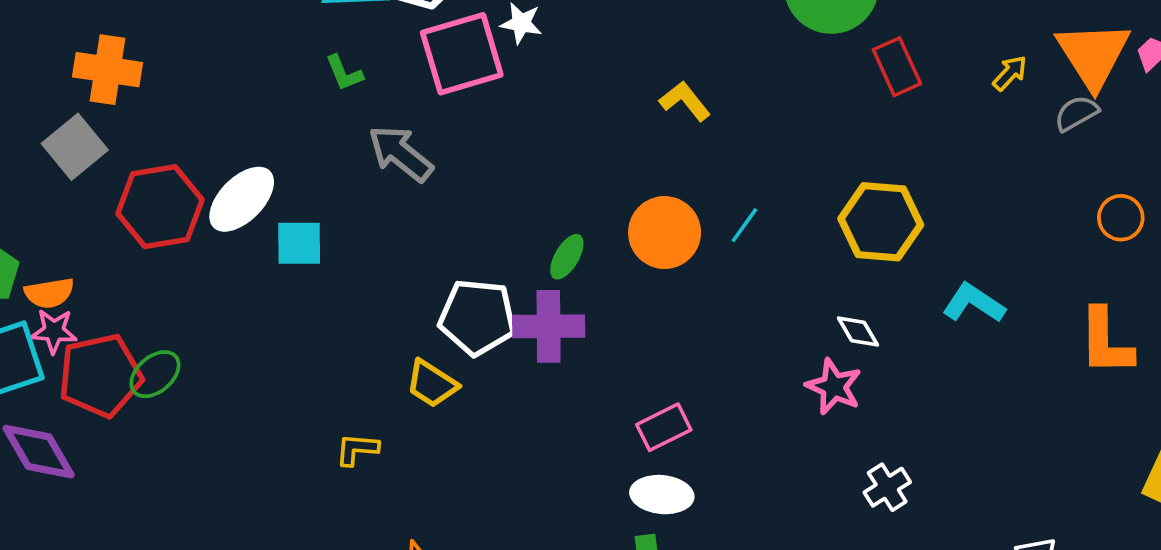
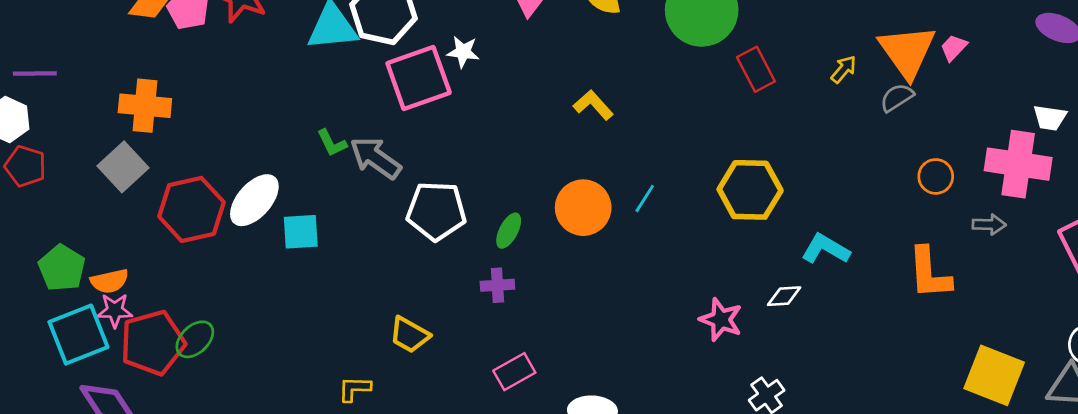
green L-shape: (344, 73) -> (332, 143), moved
white pentagon: (477, 317) -> (436, 211), moved
purple cross: (549, 326) -> (497, 285), size x0.6
white diamond: (858, 331) -> (784, 296), moved, turned -60
pink rectangle: (664, 427) -> (514, 372), moved

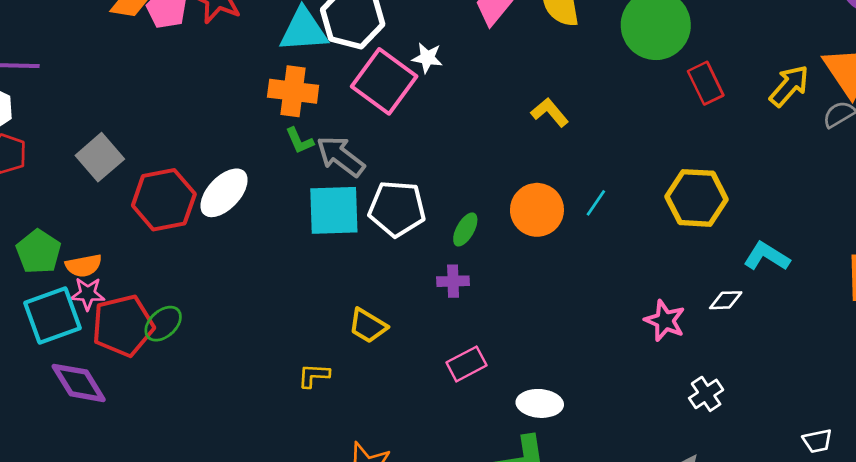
yellow arrow: (844, 69) -> (789, 86), size x1.6
pink square: (419, 78) -> (384, 81), turned -36
orange cross: (145, 106) -> (293, 91), moved
cyan square: (301, 232) -> (334, 210), moved, size x1.5

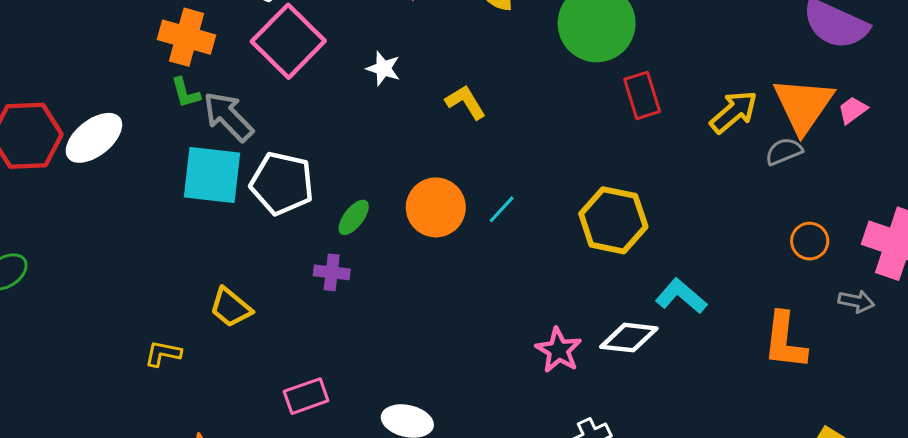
white star: (427, 58) -> (383, 69), moved
white diamond: (726, 300) -> (629, 338), size x1.5
pink rectangle: (466, 364) -> (306, 396), moved

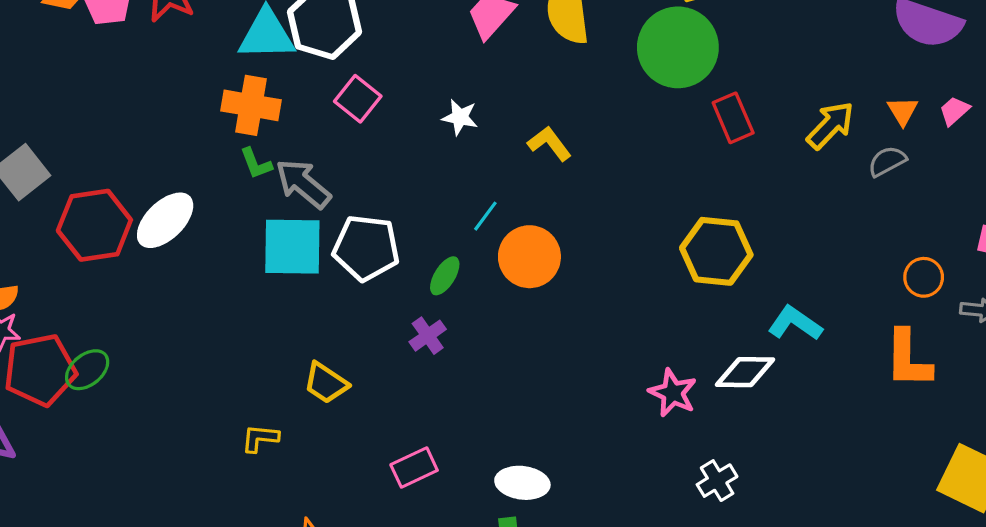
pink square: (288, 41) -> (358, 99), size x0.6
orange triangle: (803, 105) -> (903, 111), size x0.5
cyan line: (502, 209) -> (485, 216), moved
orange circle: (810, 241) -> (924, 277), moved
purple cross: (332, 272) -> (428, 336), turned -36

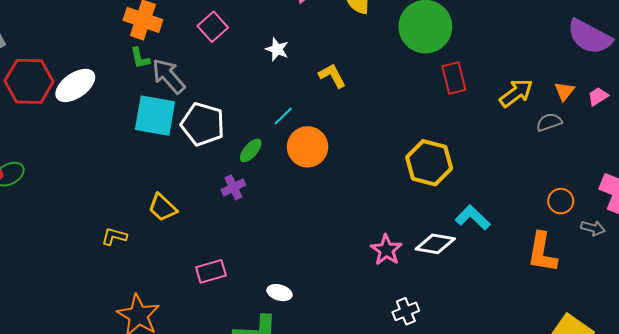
white ellipse: (522, 483) -> (280, 293), size x0.7

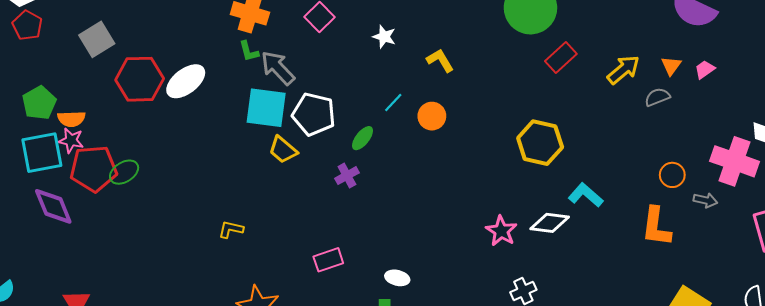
red rectangle: (454, 78) -> (561, 57), turned 64
orange circle: (308, 147) -> (432, 116), moved, size x0.7
yellow trapezoid: (163, 208) -> (283, 150), moved

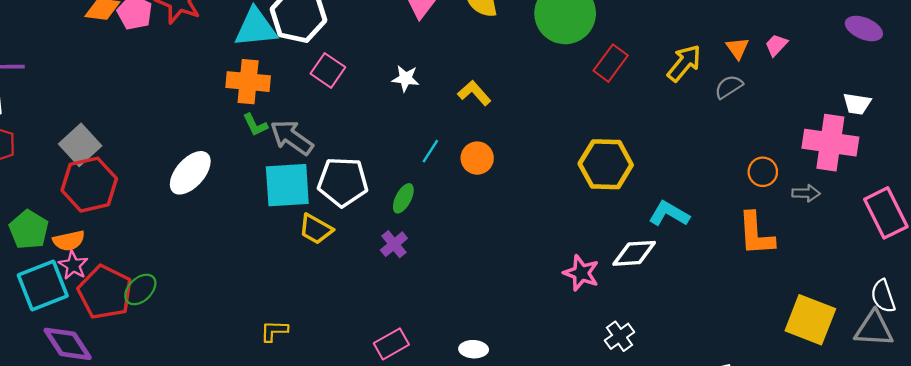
red hexagon: (140, 79) -> (89, 185), moved
pink star: (71, 140) -> (73, 265), turned 30
red pentagon: (94, 169) -> (105, 292), turned -30

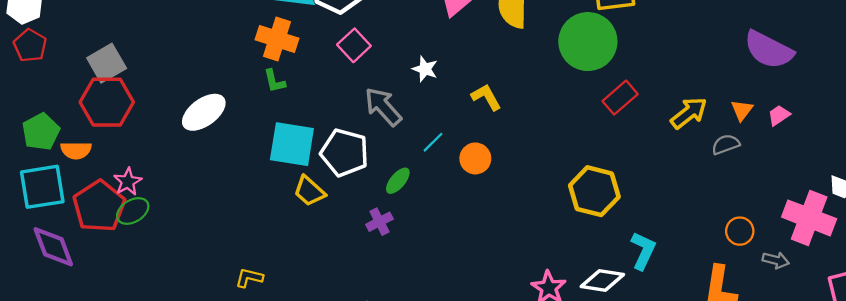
gray arrow: (292, 137) -> (383, 107), moved
cyan L-shape: (669, 214) -> (643, 251), turned 72
pink star: (73, 265) -> (128, 182), moved

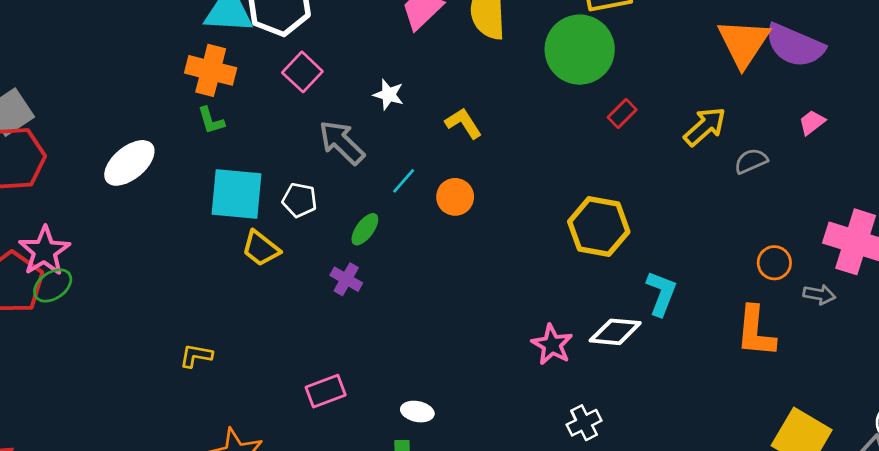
red rectangle: (620, 98) -> (622, 114), size x0.7
orange triangle: (742, 110) -> (744, 43), moved, size x2.0
white pentagon: (345, 153) -> (300, 200), size x0.6
pink star: (128, 182) -> (44, 251), size x1.5
purple cross: (379, 222) -> (346, 279), turned -30

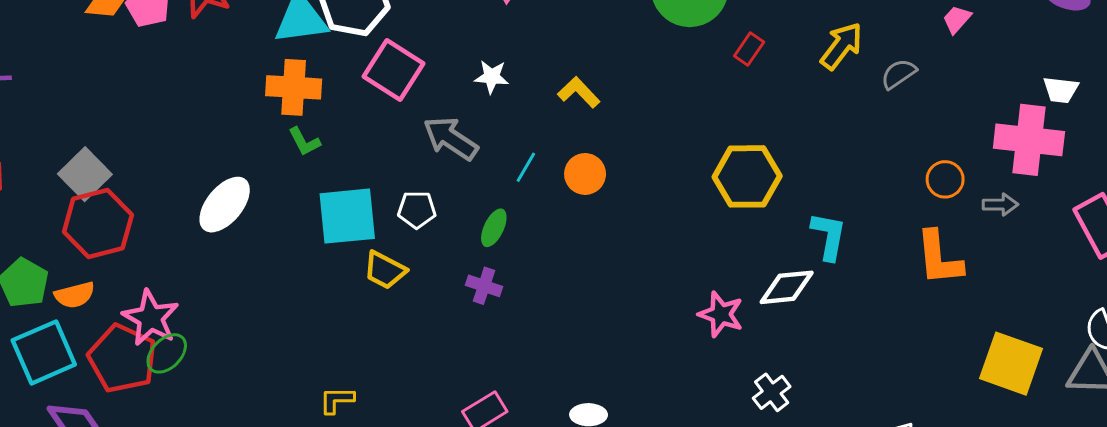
pink square: (302, 72) -> (393, 70), size x1.4

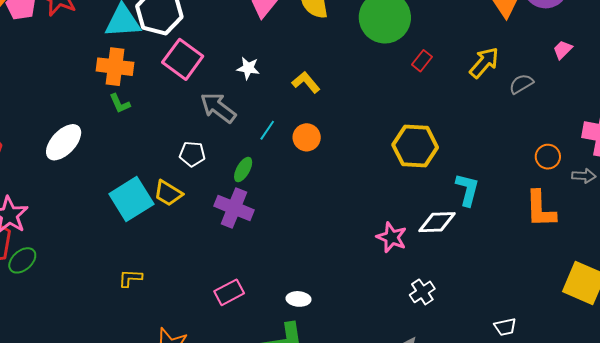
cyan square: (347, 216) -> (131, 199), moved, turned -30
purple cross: (484, 286) -> (234, 208), size x1.6
green ellipse: (167, 353) -> (22, 260), moved

